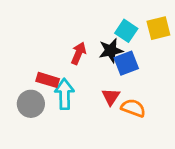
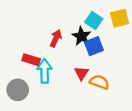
black star: (111, 50) -> (81, 36), turned -30
gray circle: (31, 104) -> (18, 90), moved

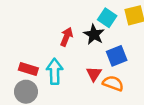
blue square: (94, 46) -> (117, 56), moved
red rectangle: (31, 60) -> (28, 69), moved

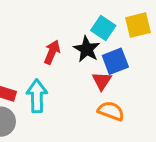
blue square: (117, 56) -> (115, 61), moved
red triangle: (94, 74) -> (102, 81), moved

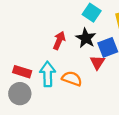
cyan square: (103, 28) -> (92, 13), moved
orange semicircle: (111, 111) -> (72, 79), moved

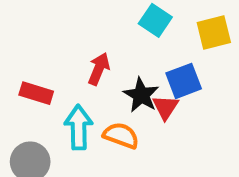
black star: (86, 38) -> (141, 95), moved
red rectangle: (22, 72) -> (36, 93), moved

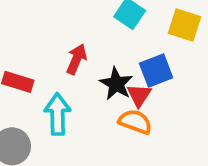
yellow square: (214, 33) -> (184, 25), turned 32
orange semicircle: (121, 135) -> (135, 122), moved

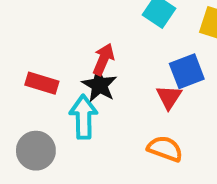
black star: (116, 84) -> (99, 85), moved
orange semicircle: (135, 122) -> (165, 149), moved

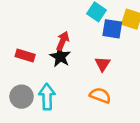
blue square: (187, 71) -> (112, 29), moved, turned 30
cyan arrow: (84, 117) -> (47, 97), moved

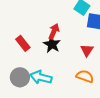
red rectangle: (25, 55) -> (23, 43), turned 35
cyan arrow: (47, 97) -> (41, 77), turned -75

